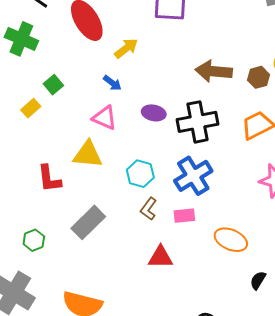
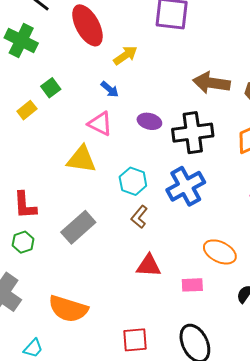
red L-shape: (49, 179) -> (25, 205), moved
pink rectangle: (184, 216) -> (192, 285), moved

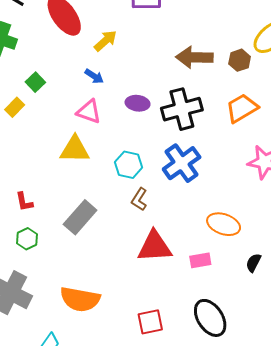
red L-shape: (25, 205) -> (24, 202), size x0.7
red triangle: (149, 266) -> (155, 247), size x1.4

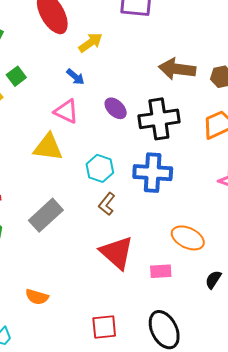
purple ellipse: (138, 103) -> (116, 108), turned 30
blue cross: (182, 163) -> (153, 173), turned 33
red triangle: (155, 247) -> (117, 253), turned 39
orange semicircle: (80, 299) -> (37, 297), size x0.6

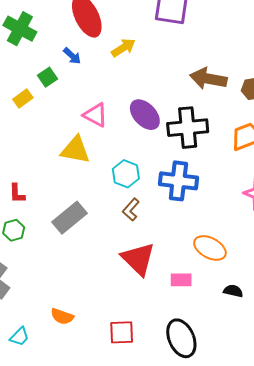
blue arrow: (75, 77) -> (72, 56), moved
purple ellipse: (116, 108) -> (145, 115), size x1.4
black semicircle: (213, 280) -> (233, 291), turned 66
orange semicircle: (37, 297) -> (62, 316), moved

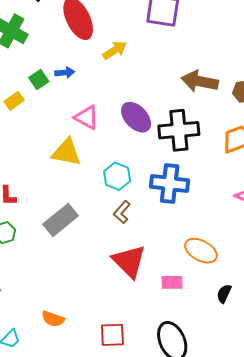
blue arrow: (72, 56) -> (65, 73), moved, turned -48
black semicircle: (233, 291) -> (224, 294), turned -78

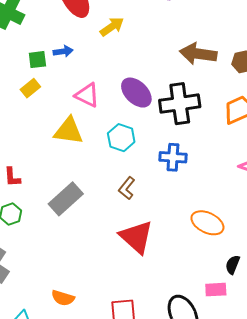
green square: (39, 80) -> (37, 60), turned 30
yellow rectangle: (14, 101) -> (30, 88), moved
cyan hexagon: (117, 176) -> (121, 138), moved
blue cross: (170, 183) -> (173, 157), size x0.7
pink rectangle: (172, 282) -> (216, 290), moved

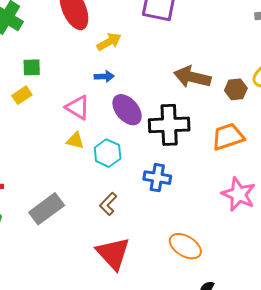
blue arrow: (63, 51) -> (104, 76), moved
yellow triangle: (69, 131) -> (75, 141), moved, size x0.6

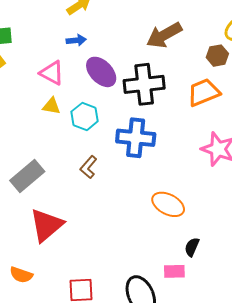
brown arrow: (192, 77) -> (164, 35), turned -39
brown hexagon: (236, 89) -> (217, 56), moved
blue cross: (157, 178) -> (136, 138), size x1.4
red triangle: (113, 253) -> (46, 225), moved, turned 36

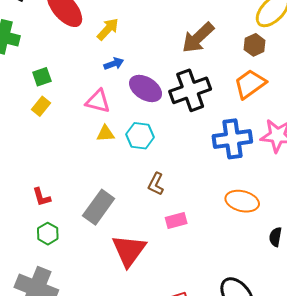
blue cross: (136, 138) -> (232, 139), moved
pink rectangle: (174, 271) -> (176, 221), moved

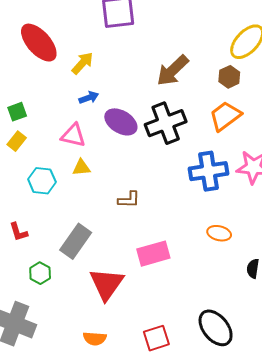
cyan hexagon: (140, 136) -> (42, 181), moved
brown L-shape: (156, 184) -> (129, 200), moved, turned -115
orange ellipse: (242, 201) -> (219, 233), size x0.7
pink rectangle: (176, 221) -> (153, 254), size x1.5
green hexagon: (48, 234) -> (40, 273), moved

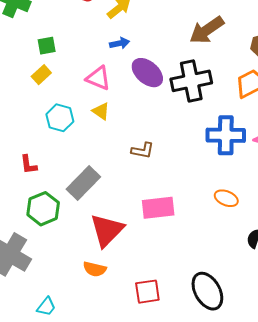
yellow triangle: (81, 168) -> (101, 111), turned 30
green hexagon: (40, 273) -> (43, 209), size x1.5
orange semicircle: (95, 338) -> (95, 269), moved

